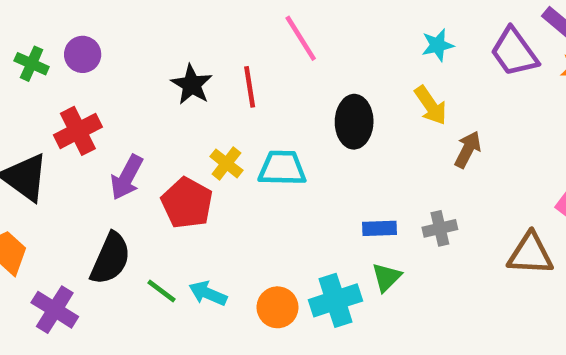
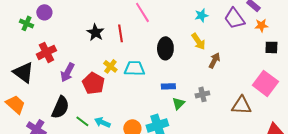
purple circle: (83, 54) -> (44, 12), moved
blue rectangle: (380, 228) -> (168, 86), moved
green triangle: (387, 277) -> (178, 103), moved

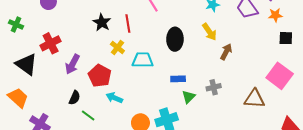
green cross: (26, 23) -> (16, 25), moved
yellow cross: (110, 66) -> (117, 48), moved
black semicircle: (60, 107) -> (75, 98), moved, size x0.6
cyan arrow: (102, 122) -> (114, 98), moved

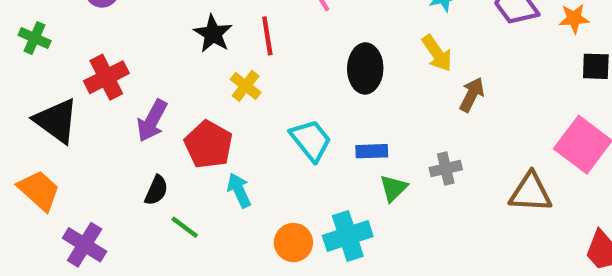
cyan trapezoid: (143, 60) -> (311, 140), moved, turned 50
cyan arrow: (114, 98) -> (239, 190), turned 42

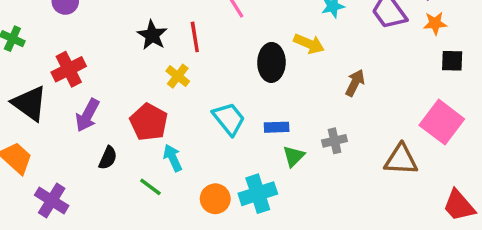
yellow arrow: (437, 53) -> (309, 44), moved, turned -32
purple arrow: (152, 121) -> (87, 115), moved
green line: (185, 227) -> (150, 187), moved

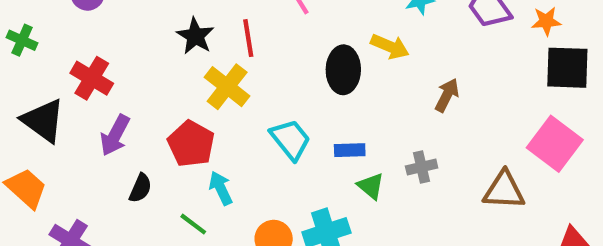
black square: (452, 61) -> (567, 68), size x1.6
red cross: (69, 69) -> (92, 78), turned -32
yellow cross: (178, 76) -> (227, 87), size x1.5
green triangle: (294, 156) -> (371, 186), turned -35

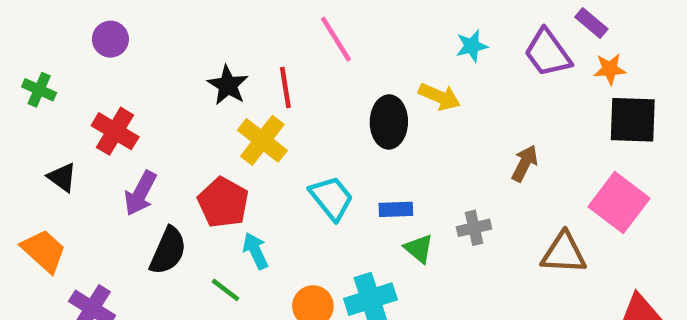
brown arrow: (447, 95) -> (525, 163), moved
black triangle: (43, 121) -> (62, 177), size x0.6
black semicircle: (140, 188) -> (168, 251), size x1.5

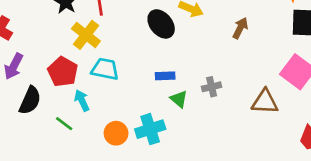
black ellipse: (389, 122) -> (161, 24), turned -40
brown arrow: (525, 163) -> (240, 28), moved
cyan trapezoid: (331, 198) -> (105, 69), moved, turned -40

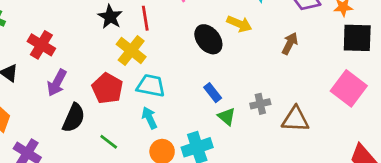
blue rectangle: (165, 76) -> (213, 93), turned 54
cyan arrow: (82, 100) -> (149, 118), moved
brown triangle: (265, 102) -> (295, 119), moved

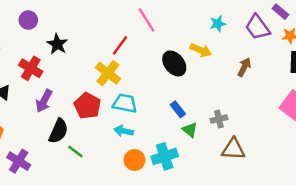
black star: (110, 17) -> (57, 44), moved
red line: (145, 18) -> (120, 45), turned 45
cyan arrow: (149, 118) -> (124, 131), turned -54
brown triangle: (295, 119) -> (233, 149), moved
green line: (109, 142) -> (75, 152), moved

